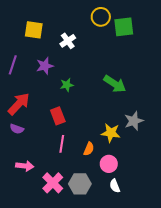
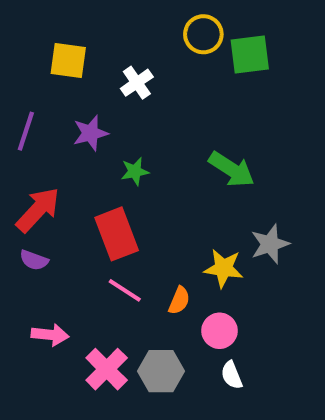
red rectangle: (58, 116) -> (117, 234), size x1.4
pink line: (62, 144) -> (125, 290), turned -66

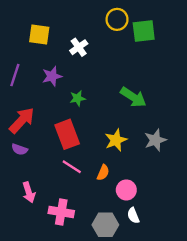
yellow star: (224, 268) -> (116, 140), moved, turned -30
pink arrow: (50, 335) -> (29, 192), turned 66
pink cross: (107, 369) -> (61, 212), turned -35
gray hexagon: (161, 371) -> (105, 225), moved

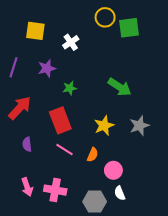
purple semicircle: (20, 149) -> (27, 144), moved, turned 64
pink arrow: (29, 192) -> (27, 187), moved

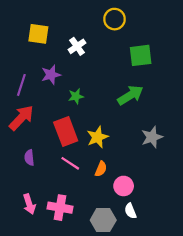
green square: (129, 28) -> (141, 55), moved
purple line: (14, 67) -> (21, 85), moved
green arrow: (120, 87) -> (130, 95), turned -65
yellow star: (104, 126) -> (97, 137), moved

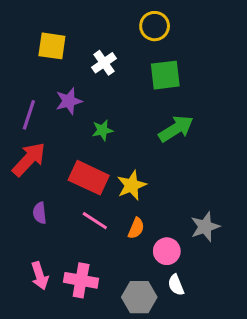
green square: (141, 55) -> (165, 75), moved
red rectangle: (66, 131) -> (89, 178), turned -44
gray star: (152, 137) -> (205, 227), moved

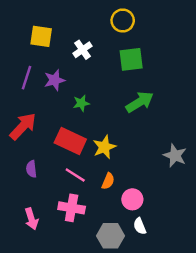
purple line: (29, 115) -> (27, 78), moved
gray star: (205, 227) -> (175, 156), moved, turned -30
pink cross: (81, 280) -> (72, 208), moved

